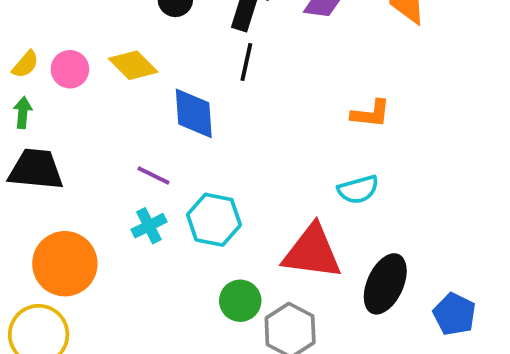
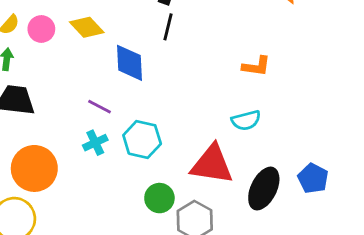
blue pentagon: (454, 314) -> (313, 178), moved

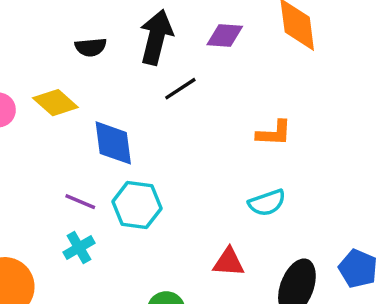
black line: (168, 27) -> (180, 89), moved, turned 48
cyan hexagon: (142, 139) -> (137, 205), moved
red triangle: (212, 164) -> (229, 262), size x0.6

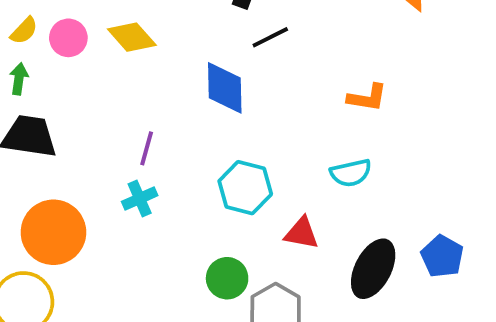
blue diamond: (113, 143) -> (225, 88), moved
purple line: (80, 202) -> (147, 148), turned 76
cyan hexagon: (137, 205) -> (245, 188), moved

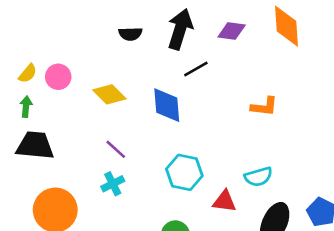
yellow diamond: (132, 37) -> (109, 94), moved
purple line: (147, 148) -> (116, 149), turned -60
cyan semicircle: (351, 173) -> (258, 177), moved

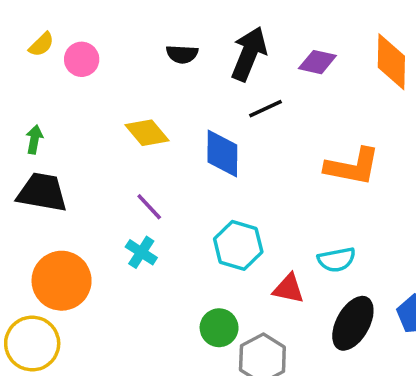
yellow semicircle: (28, 74) -> (41, 44), moved
pink circle: (58, 77) -> (82, 59), moved
orange L-shape: (264, 107) -> (352, 167), size x1.5
cyan cross: (113, 184) -> (141, 252), turned -35

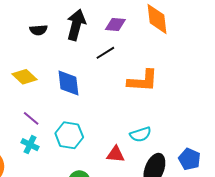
black line: (265, 109) -> (105, 53), moved
cyan hexagon: (238, 245) -> (69, 135), moved

